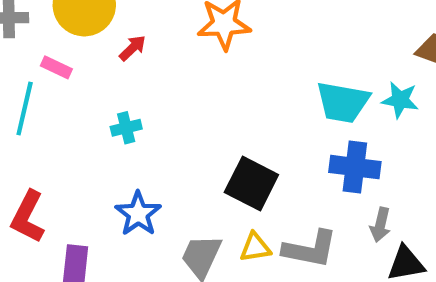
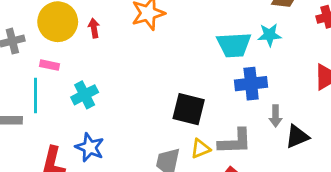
red arrow: (133, 48) -> (94, 28), moved, turned -42
cyan cross: (126, 128) -> (85, 95), moved, size x1.4
blue star: (138, 214) -> (90, 147), moved

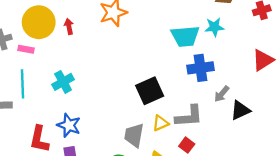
pink rectangle: (49, 65) -> (26, 49), moved
black square: (189, 109) -> (150, 91), turned -36
gray arrow: (276, 116) -> (222, 94), turned 42

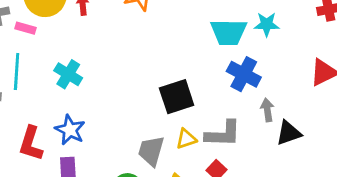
blue cross: (200, 68) -> (244, 74), turned 30
cyan cross: (63, 82) -> (68, 74), turned -35
gray arrow: (222, 94) -> (267, 110), turned 126

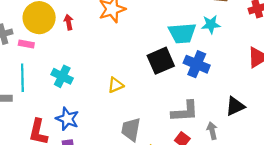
black square: (177, 97) -> (161, 61), moved
gray arrow: (267, 110) -> (212, 131), moved
yellow triangle: (186, 139) -> (116, 85), moved

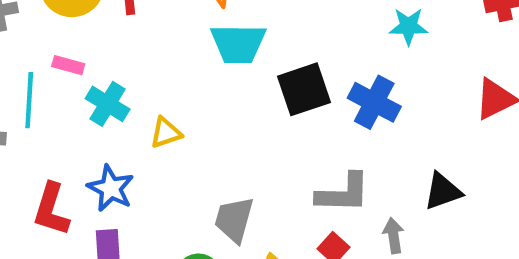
cyan trapezoid: (182, 33) -> (238, 44), moved
pink rectangle: (26, 44) -> (68, 65), moved
yellow triangle: (116, 85) -> (166, 133), moved

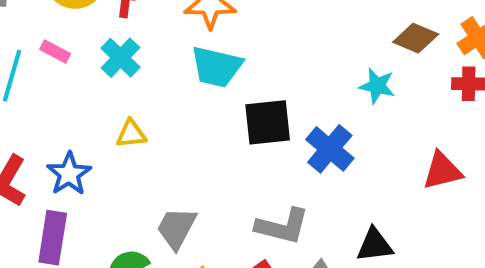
cyan cross: (108, 104) -> (121, 58), moved

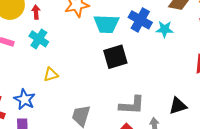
cyan trapezoid: (216, 67) -> (106, 24), moved
blue cross: (330, 149) -> (140, 20), moved

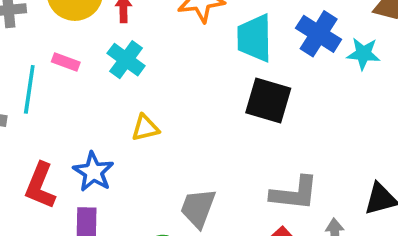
cyan trapezoid: (106, 24) -> (255, 38), turned 84
black square: (115, 57) -> (268, 100), turned 30

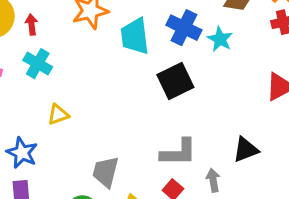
cyan star: (363, 54) -> (220, 39), turned 30
black square: (268, 100) -> (175, 81), moved, turned -36

